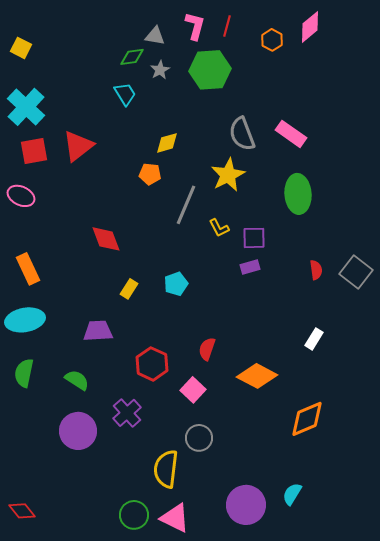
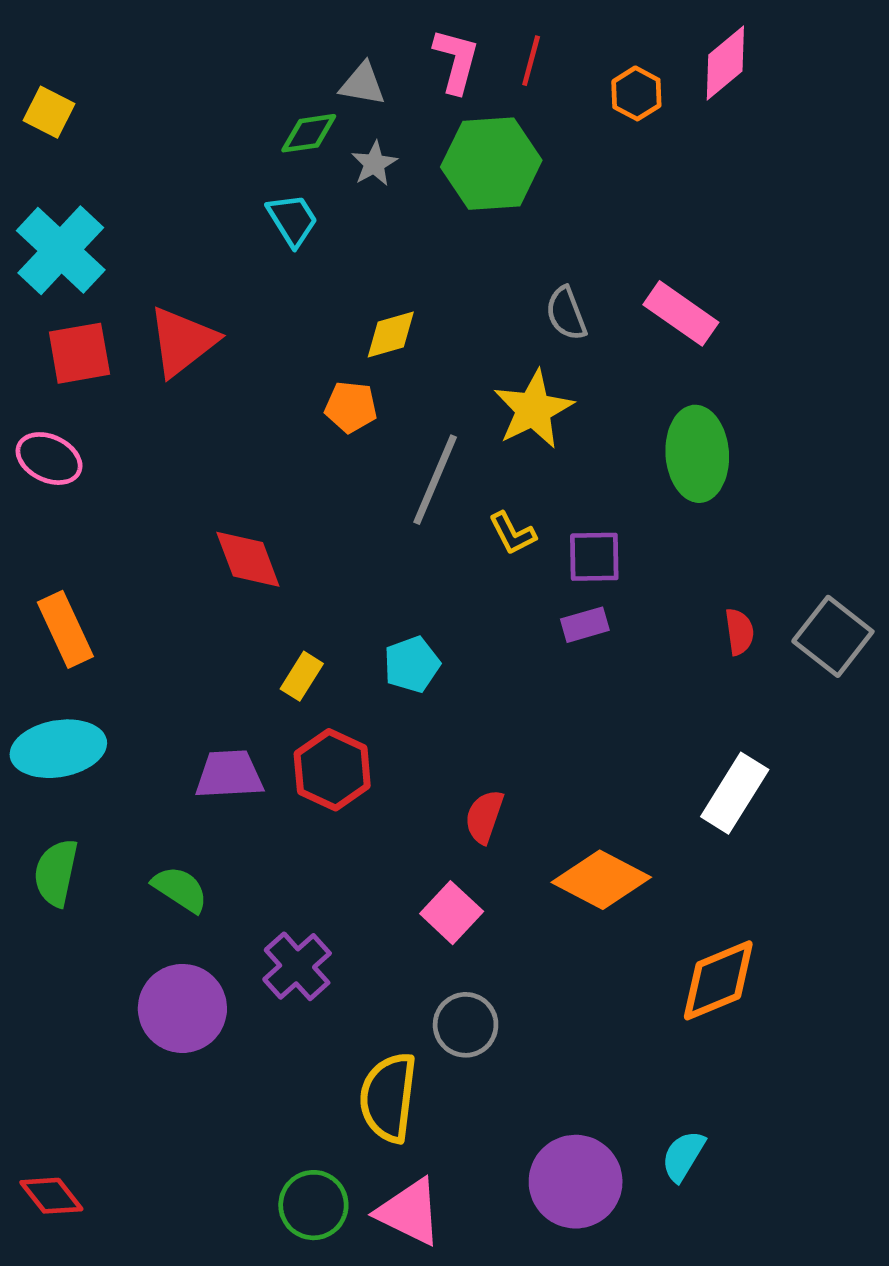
gray semicircle: (242, 134) -> (566, 313), size x0.7
white rectangle: (314, 339) -> (735, 793), size x1.5
red hexagon: (152, 364) -> (332, 770), moved

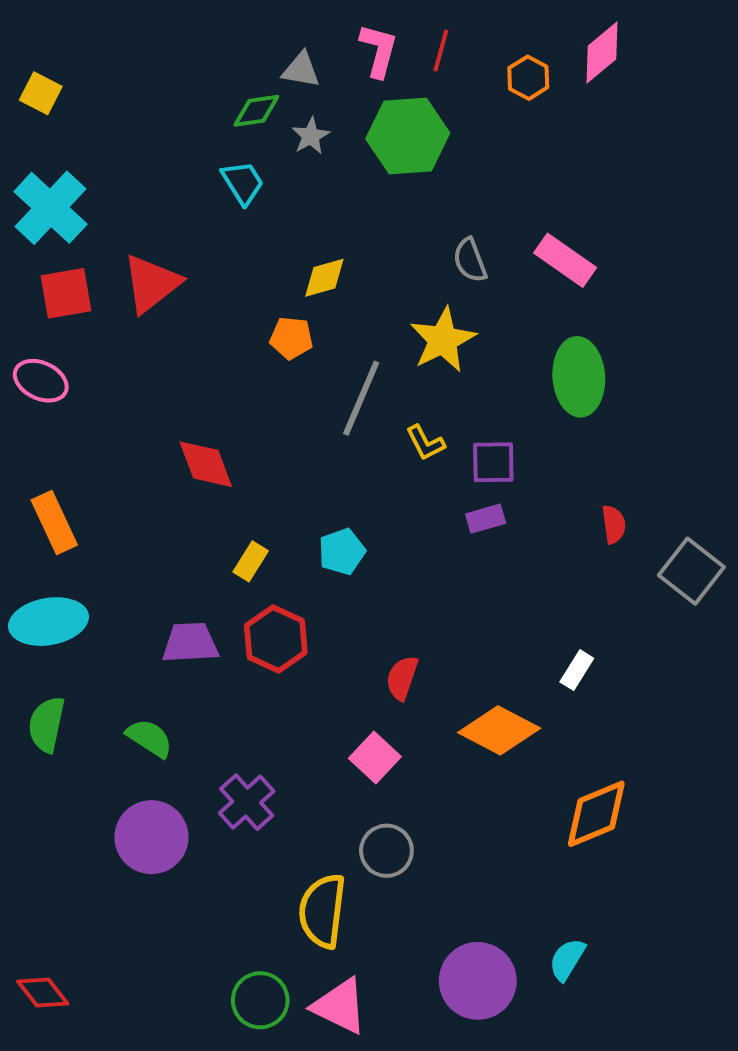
gray square: (833, 636) -> (691, 571), moved
white rectangle: (735, 793) -> (577, 670), moved, size x0.6

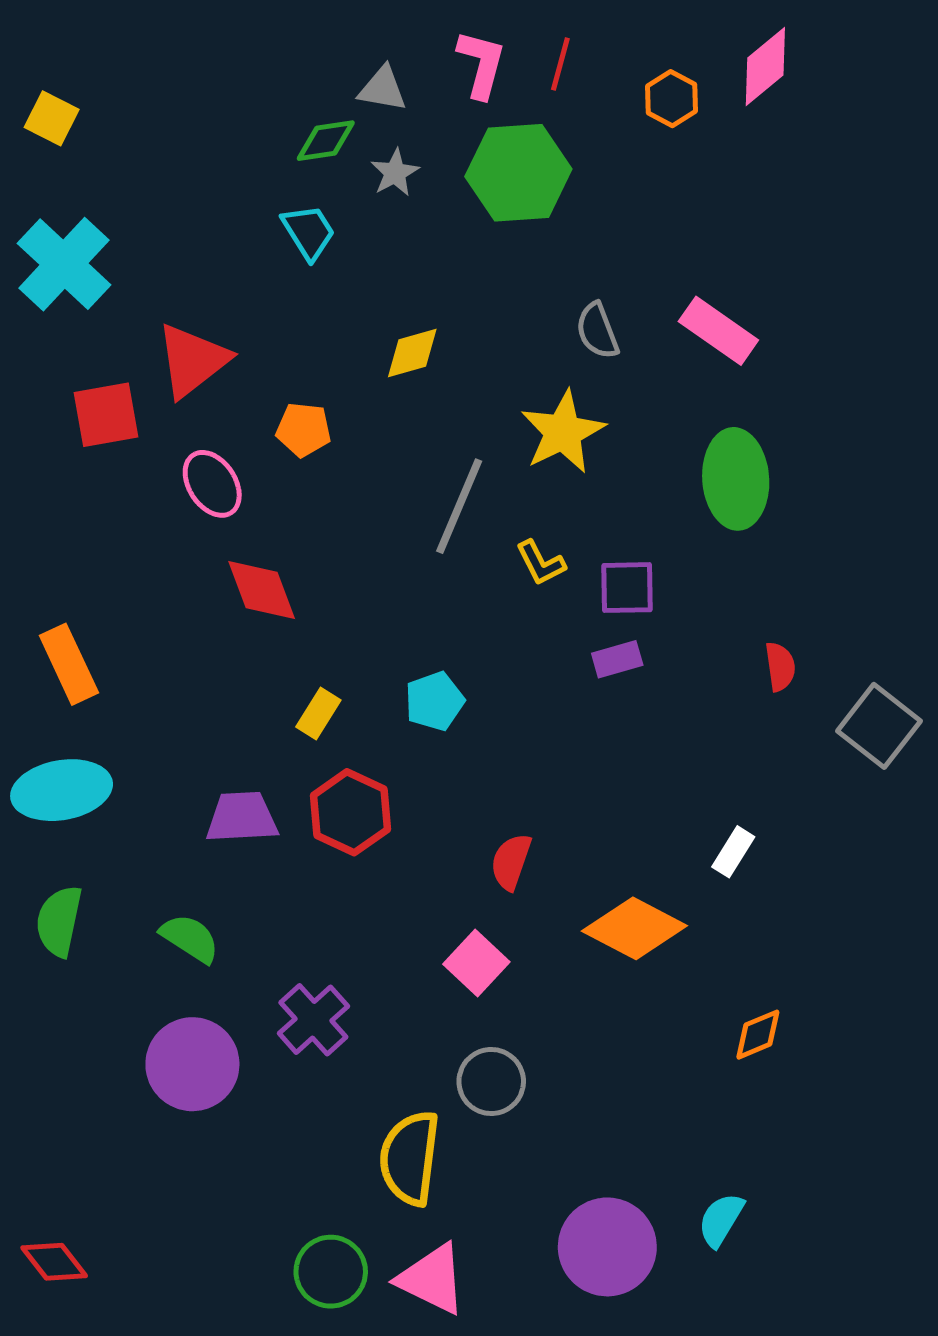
red square: (66, 293) -> (106, 415), moved
orange pentagon: (291, 338) -> (304, 430), moved
pink ellipse: (41, 381) -> (212, 484), moved, turned 32
orange diamond: (596, 814) -> (758, 1035), size x0.6

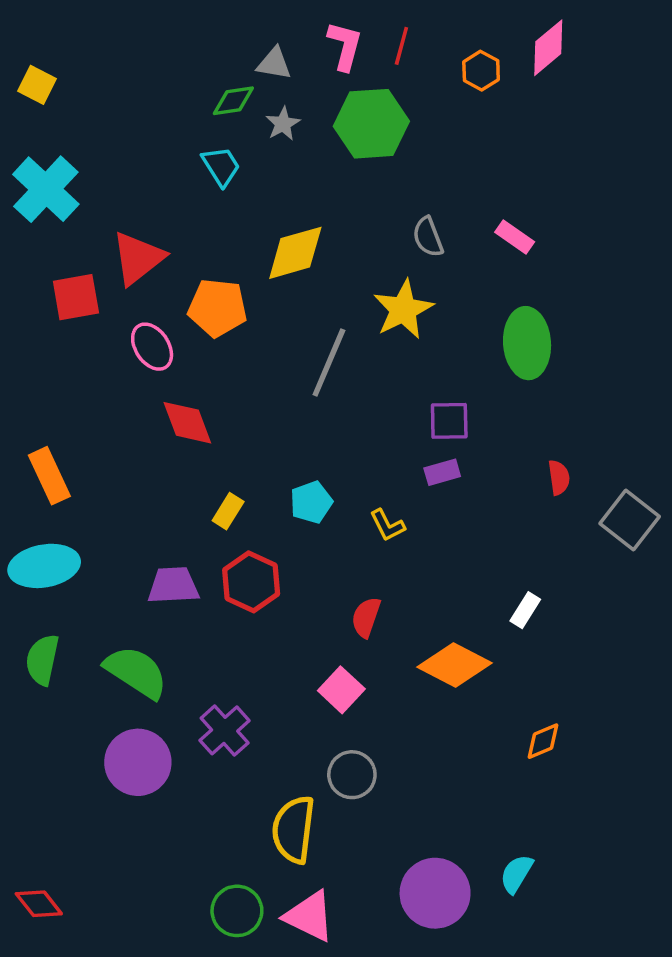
pink rectangle: (718, 331) -> (515, 237), size x0.7
yellow diamond: (412, 353) -> (295, 253), size x1.5
orange pentagon: (304, 430) -> (217, 308), size x1.5
yellow L-shape: (541, 563) -> (387, 525), moved
green semicircle: (190, 938) -> (136, 672), size x1.5

